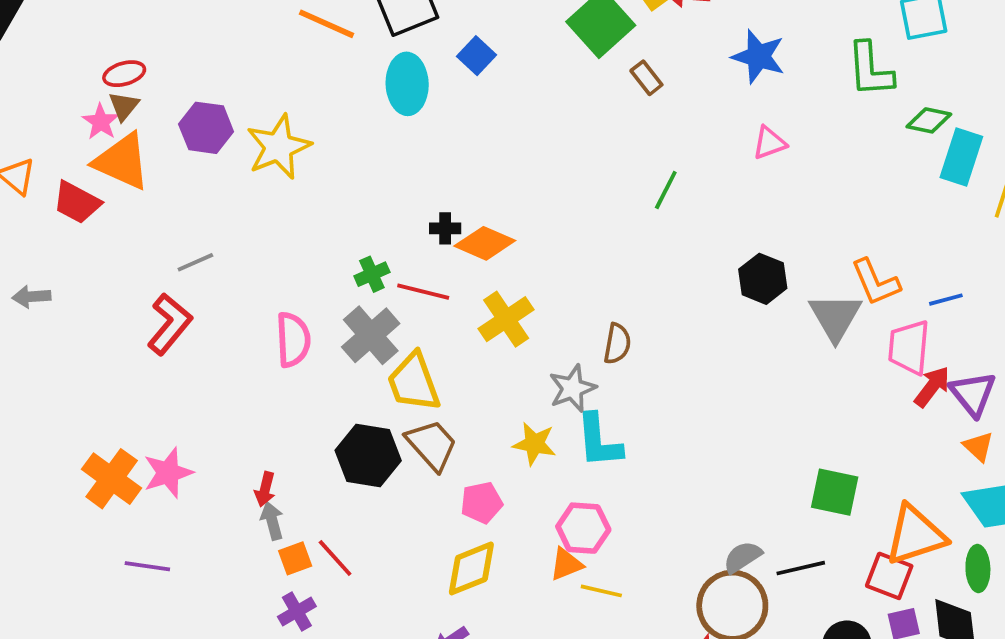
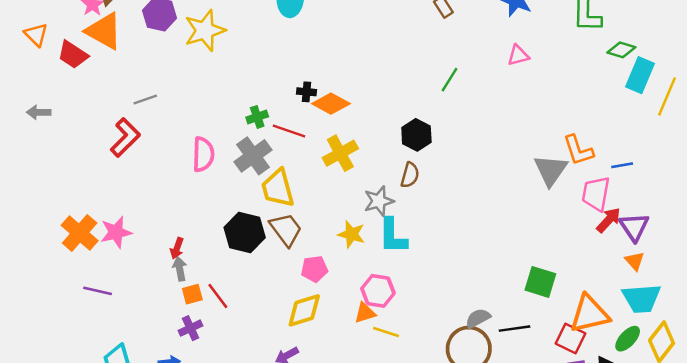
black hexagon: (763, 279) -> (416, 135), moved
green ellipse: (978, 568) -> (628, 339), turned 40

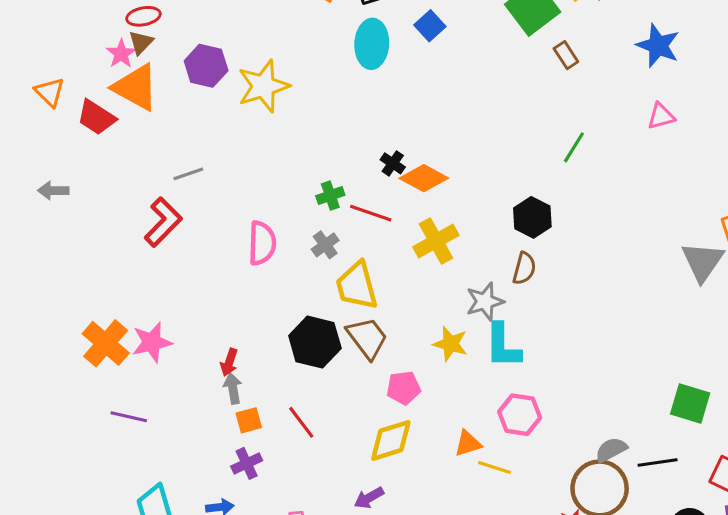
black cross: (306, 92) -> (393, 163), turned 30
gray cross: (253, 156) -> (325, 245), size x0.6
pink hexagon: (378, 291) -> (520, 415), moved
red line: (218, 296) -> (301, 422), moved

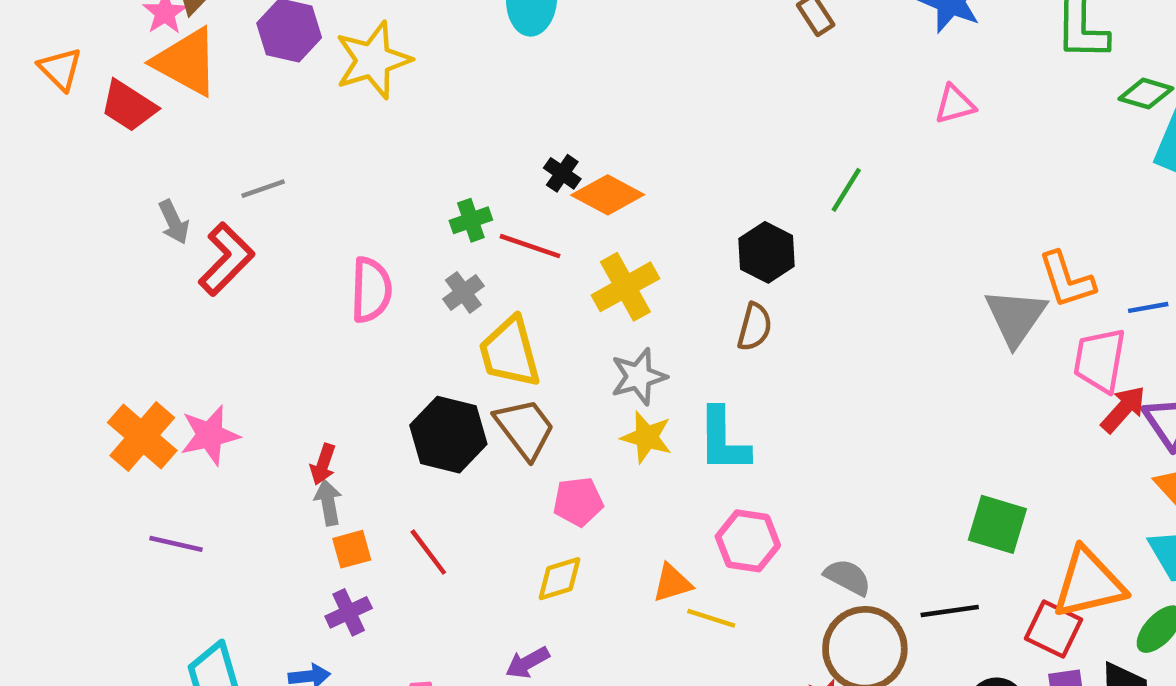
green line: (574, 147) -> (846, 190), moved
gray arrow: (53, 191) -> (174, 222), moved, turned -116
gray star: (485, 302) -> (639, 377), moved
yellow diamond: (391, 440) -> (559, 579), size x0.7
gray semicircle: (611, 450) -> (848, 577), moved, turned 56

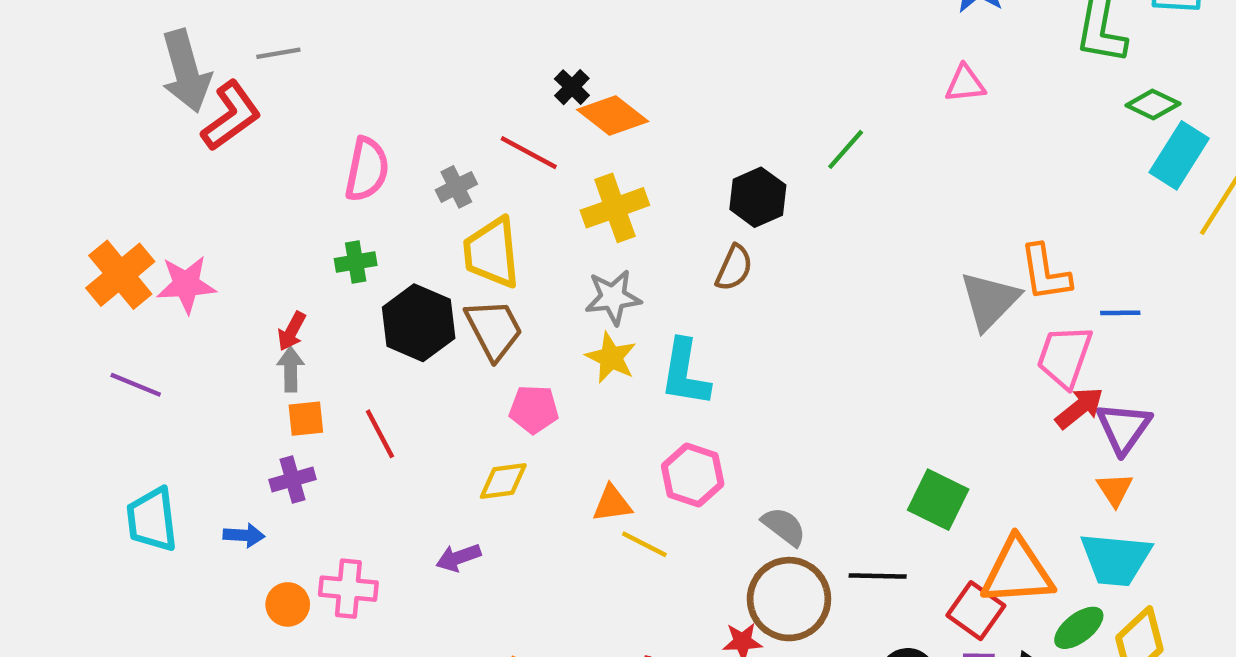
green cross: (471, 220) -> (356, 262), moved
gray arrow: (174, 222) -> (186, 71), size x1.8

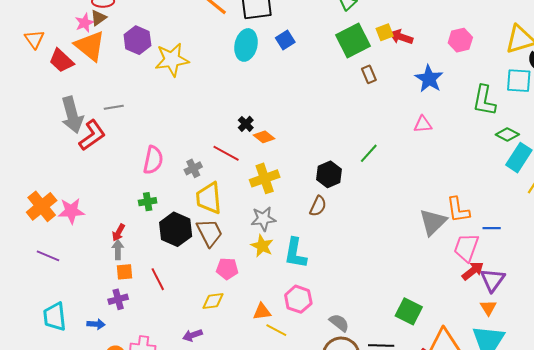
orange diamond: (613, 115) -> (264, 137), size x0.7

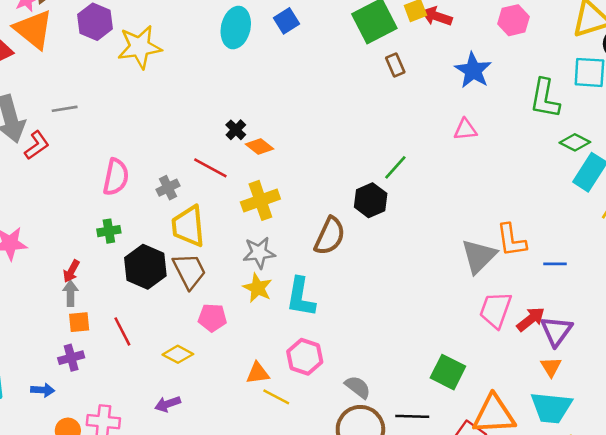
red L-shape: (92, 135) -> (37, 145), size x0.7
black hexagon: (329, 174) -> (371, 200), moved
brown semicircle: (318, 206) -> (330, 236), size x1.4
pink trapezoid: (466, 248) -> (495, 310), moved
yellow diamond: (213, 301) -> (178, 354), moved, turned 35

